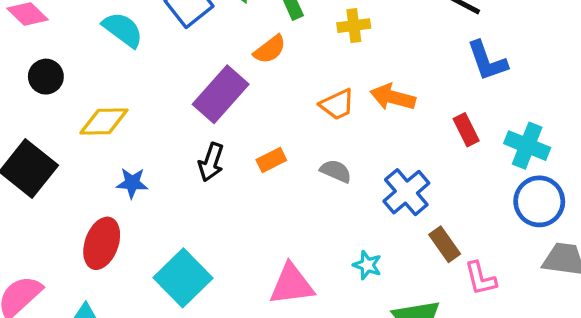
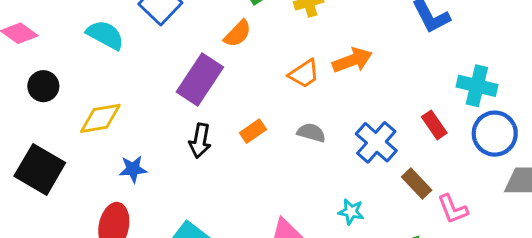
orange arrow: (393, 97) -> (352, 60), turned 153
red rectangle: (466, 130) -> (434, 125), moved

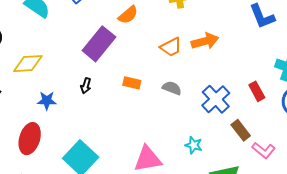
orange rectangle: (253, 131) -> (132, 83), turned 42
black arrow: (200, 141) -> (86, 86), moved, size x0.7
pink L-shape: (453, 209) -> (264, 150), turned -35

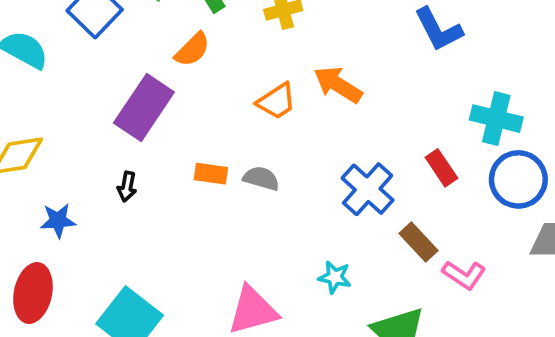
orange arrow: (205, 41) -> (338, 85), turned -128
gray semicircle: (172, 88) -> (261, 178), moved

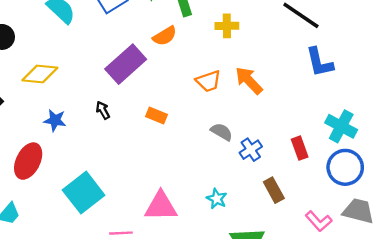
gray semicircle: (261, 178) -> (222, 132), moved
black arrow: (127, 187) -> (103, 110), turned 126
blue cross: (368, 189) -> (251, 150), size x0.7
pink L-shape: (464, 275) -> (319, 221), moved

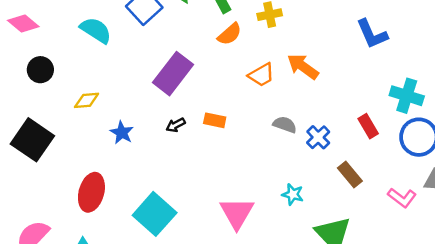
orange semicircle: (165, 36) -> (230, 34), moved
yellow diamond: (40, 74) -> (87, 100), size x0.7
black arrow: (103, 110) -> (176, 125), moved, turned -78
blue star: (55, 120) -> (122, 133), moved, turned 30
pink triangle: (161, 206) -> (237, 213), turned -48

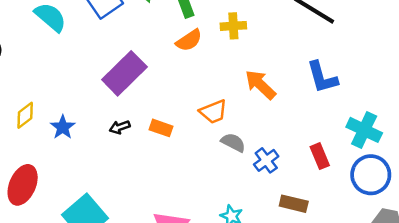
blue L-shape: (372, 34) -> (322, 77), moved
orange trapezoid: (261, 75) -> (213, 112), moved
yellow diamond: (87, 100) -> (25, 115), moved, turned -40
brown rectangle: (350, 174) -> (294, 204), turned -45

